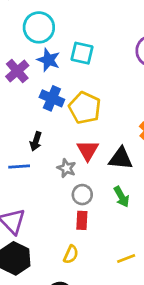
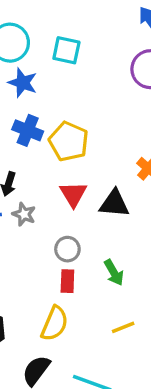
cyan square: (82, 53) -> (66, 50), moved
gray star: (66, 168) -> (24, 214), moved
green arrow: (121, 197) -> (114, 273), moved
yellow semicircle: (71, 254) -> (55, 324), size x1.5

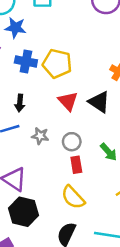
black triangle: (114, 204) -> (99, 102), turned 40
gray star: (24, 214) -> (40, 136), moved
yellow semicircle: (55, 324) -> (73, 197), turned 125

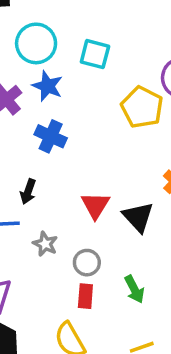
yellow pentagon: (57, 64) -> (142, 107), moved

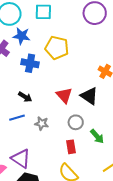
yellow pentagon: (142, 107) -> (57, 48), moved
black arrow: (28, 192) -> (25, 97), turned -64
gray circle: (87, 263) -> (76, 122), moved

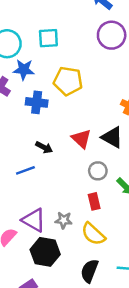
black arrow: (25, 97) -> (44, 147), moved
gray star: (42, 123) -> (64, 220), moved

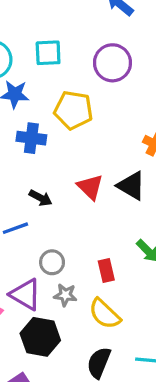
purple circle: (112, 35) -> (112, 63), moved
gray circle: (98, 171) -> (52, 262), moved

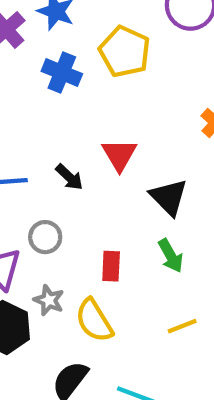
black triangle: (131, 186) -> (169, 197), moved
black arrow: (41, 198) -> (69, 177), moved
gray star: (65, 295) -> (49, 300), moved

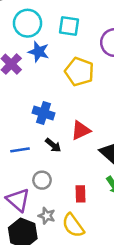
blue cross: (62, 73) -> (43, 113), moved
red triangle: (119, 155) -> (81, 130), turned 40

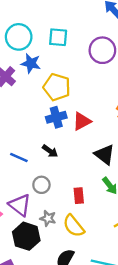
yellow pentagon: (79, 72) -> (57, 87), moved
blue cross: (43, 113) -> (56, 117), moved, turned -30
red triangle: (81, 130) -> (82, 121), moved
blue line: (20, 150) -> (19, 157), turned 36

